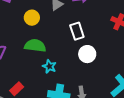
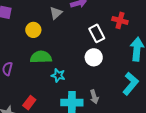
white rectangle: (77, 31) -> (97, 33), moved

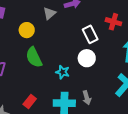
green semicircle: (41, 57) -> (34, 57), turned -115
cyan star: (58, 75) -> (63, 72), moved
red rectangle: (29, 103) -> (30, 101), moved

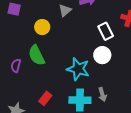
green semicircle: (34, 57) -> (37, 55), moved
cyan star: (63, 72) -> (78, 69), size x1.6

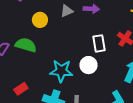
green semicircle: (37, 55) -> (26, 45), turned 115
cyan star: (78, 69) -> (61, 71), turned -30

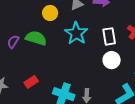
white circle: (89, 65) -> (112, 60), moved
cyan star: (61, 71) -> (76, 33), moved, turned 30

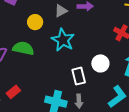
white rectangle: (109, 36) -> (79, 76), moved
red rectangle: (31, 82) -> (13, 92), moved

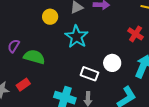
green semicircle: (23, 48) -> (34, 57), moved
white rectangle: (79, 76) -> (89, 74), turned -60

